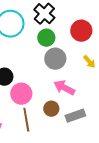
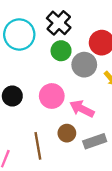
gray circle: (55, 59) -> (84, 65), moved
pink circle: (21, 94) -> (52, 96), moved

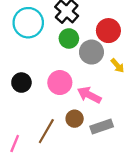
brown line: (38, 146) -> (46, 131), turned 40

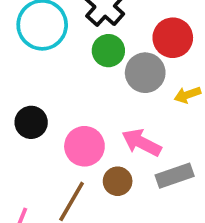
yellow arrow: (117, 66) -> (187, 95), turned 112
pink circle: (60, 83) -> (84, 146), moved
gray rectangle: (102, 127) -> (175, 176), moved

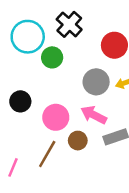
green circle: (108, 51) -> (52, 57), moved
gray circle: (145, 73) -> (96, 82), moved

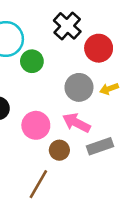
black cross: (69, 24) -> (67, 26), moved
brown line: (47, 154) -> (38, 184), moved

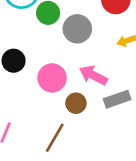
gray circle: (79, 87) -> (77, 29), moved

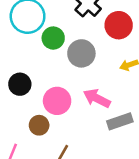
brown circle: (76, 103) -> (39, 125), moved

